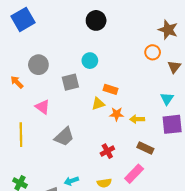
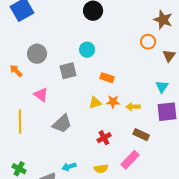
yellow triangle: (98, 104) -> (95, 103), moved

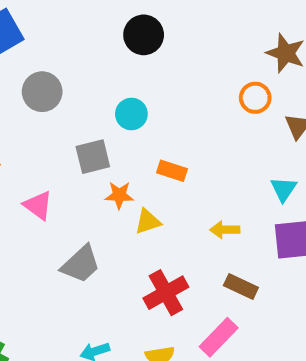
gray circle: (37, 54) -> (42, 92), moved
orange star: (113, 102) -> (119, 195), moved
red cross: (104, 138) -> (166, 293), size x1.5

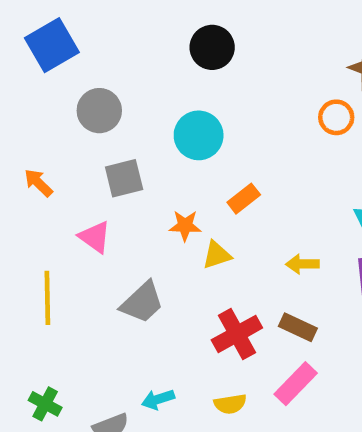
cyan circle: (131, 114) -> (199, 135), size x1.4
gray square: (93, 157) -> (124, 178), moved
orange rectangle: (172, 171) -> (244, 199), turned -56
brown rectangle: (241, 286) -> (298, 327), moved

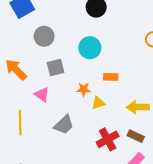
orange arrow: (38, 183) -> (16, 70), size x1.6
orange rectangle: (244, 199) -> (111, 77), turned 40
yellow arrow: (302, 264) -> (138, 107), size x1.5

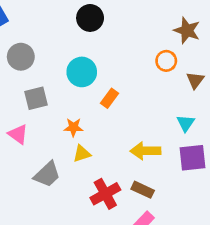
orange rectangle: (111, 77) -> (109, 98), moved, turned -56
yellow triangle: (98, 103) -> (82, 154), moved

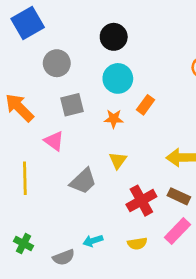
black circle: (90, 18) -> (114, 37), moved
orange star: (73, 127) -> (114, 119), moved
yellow triangle: (82, 154) -> (118, 160), turned -36

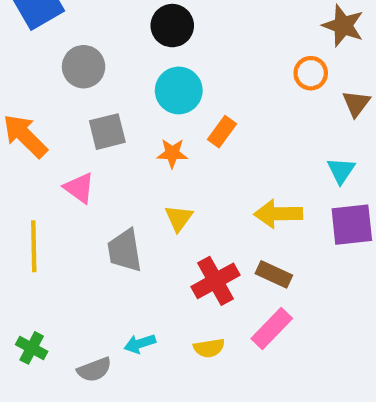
gray trapezoid: (83, 181) -> (125, 251), turned 124

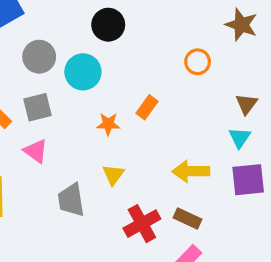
orange circle: (311, 73) -> (198, 62), moved
cyan circle: (179, 90) -> (83, 72), moved
brown triangle: (356, 103) -> (246, 104), moved
gray square: (107, 132) -> (37, 107), moved

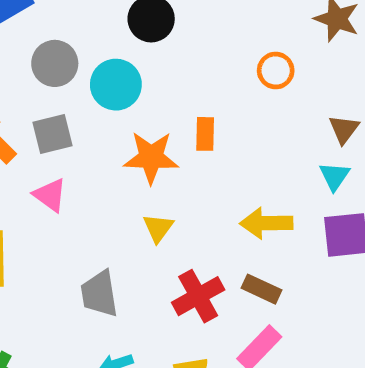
orange rectangle: (147, 107) -> (205, 134), turned -35
orange star: (108, 124) -> (151, 157), size x1.6
gray trapezoid: (71, 200) -> (99, 294), moved

